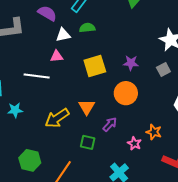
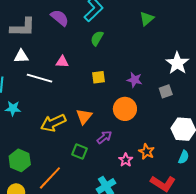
green semicircle: (87, 28) -> (97, 38), turned -63
white triangle: (63, 35) -> (21, 56), moved
yellow square: (95, 66) -> (98, 77), size x0.6

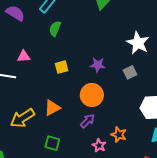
orange triangle: (84, 116) -> (52, 108), turned 30
purple arrow: (104, 137) -> (87, 121), moved

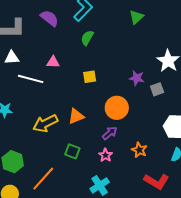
purple star: (98, 65) -> (137, 78), moved
pink star: (99, 145) -> (105, 155), moved

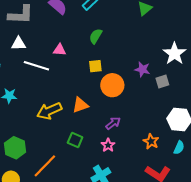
green semicircle: (87, 38) -> (96, 36), moved
orange circle: (117, 108) -> (112, 85), moved
orange star: (139, 150) -> (151, 141), moved

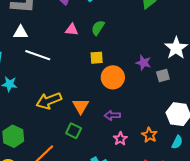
pink triangle: (60, 50) -> (72, 30), moved
orange triangle: (80, 105) -> (81, 106), moved, turned -42
purple arrow: (113, 123) -> (112, 115), turned -147
pink star: (108, 145) -> (120, 139), moved

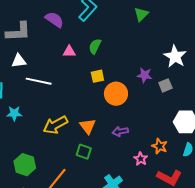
pink star: (120, 139) -> (141, 159), moved

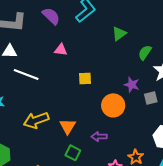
green triangle: (141, 14) -> (119, 34), moved
green semicircle: (95, 46) -> (145, 52), moved
orange circle: (116, 94) -> (113, 105), moved
green square: (84, 152) -> (73, 153), moved

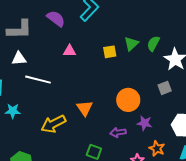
green triangle: (119, 34) -> (131, 44), moved
yellow square: (85, 78) -> (110, 52), moved
purple star: (132, 85) -> (144, 123), moved
orange triangle: (68, 126) -> (85, 108), moved

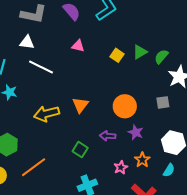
yellow square: (110, 52) -> (117, 55), turned 32

